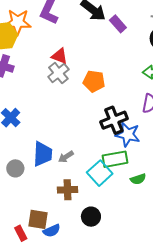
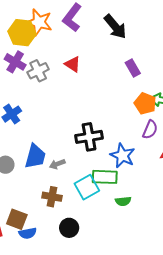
purple rectangle: (118, 24) -> (133, 68), moved
gray cross: (58, 73) -> (38, 71), moved
orange pentagon: (94, 81) -> (145, 103), moved
black cross: (114, 120) -> (89, 137), moved

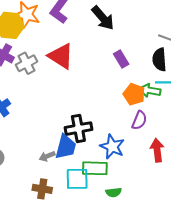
red triangle: (73, 64) -> (61, 56), size x1.6
blue trapezoid: (35, 156) -> (66, 147), moved
cyan square: (87, 187) -> (77, 179), turned 30

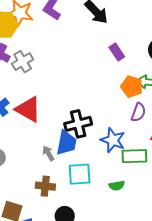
red triangle: (61, 56) -> (28, 109), moved
gray arrow: (47, 156) -> (48, 153), turned 84
green rectangle: (95, 168) -> (134, 156), moved

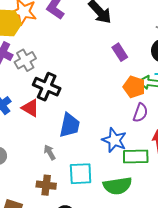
red triangle: (28, 109) -> (30, 108), size x0.7
black cross: (78, 124) -> (47, 87), moved, turned 36
blue trapezoid: (66, 143) -> (70, 125), moved
green semicircle: (117, 186) -> (118, 186), size x1.8

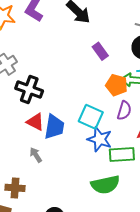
red triangle: (30, 108) -> (35, 122), moved
cyan square: (81, 174) -> (91, 117), moved, turned 30
brown cross: (46, 185) -> (15, 188), moved

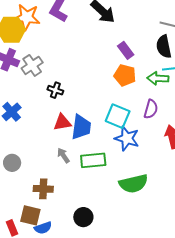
orange pentagon: (117, 85) -> (125, 75), moved
black cross: (29, 90) -> (55, 90), size x0.6
red triangle: (35, 122) -> (62, 122), turned -36
green rectangle: (122, 154) -> (93, 160), moved

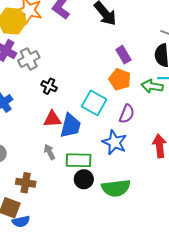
purple semicircle: (151, 109) -> (127, 114), moved
cyan square: (118, 116) -> (94, 103), moved
black circle: (83, 217) -> (84, 179), moved

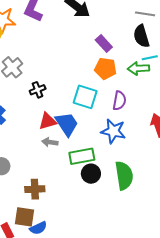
black cross: (49, 86) -> (38, 90), turned -35
blue trapezoid: (70, 126) -> (67, 124), turned -36
gray arrow: (49, 152) -> (50, 142), moved, turned -42
green semicircle: (116, 188) -> (124, 176), turned -80

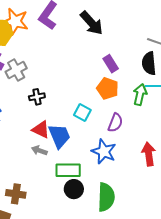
green arrow: (138, 68) -> (140, 95), turned 95
cyan square: (85, 97) -> (82, 113), size x0.7
red triangle: (48, 121) -> (41, 130), turned 30

